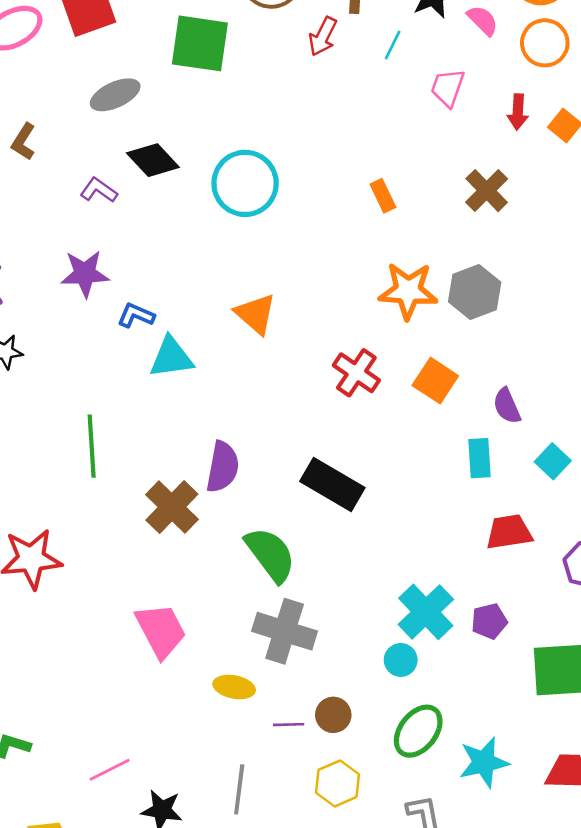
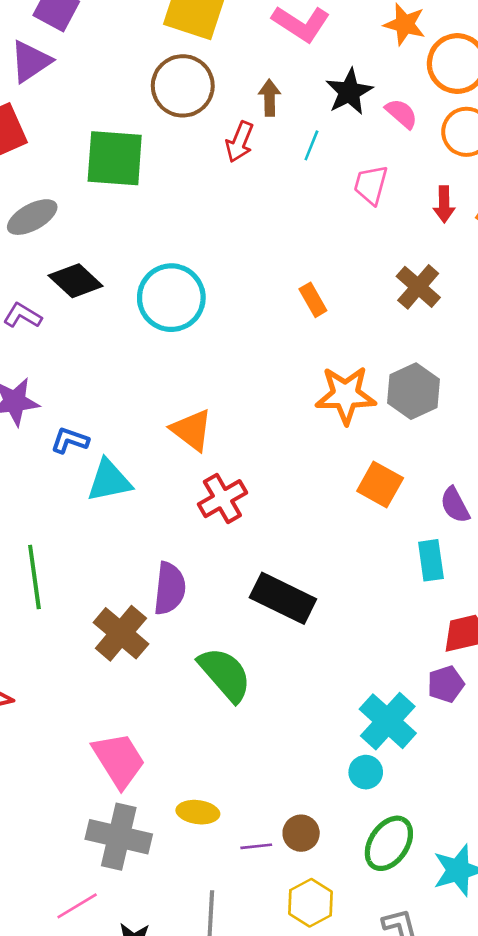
red cross: (356, 373) -> (222, 499), moved, turned 30
purple pentagon: (489, 621) -> (446, 684), moved
gray cross: (285, 631) -> (119, 837), moved

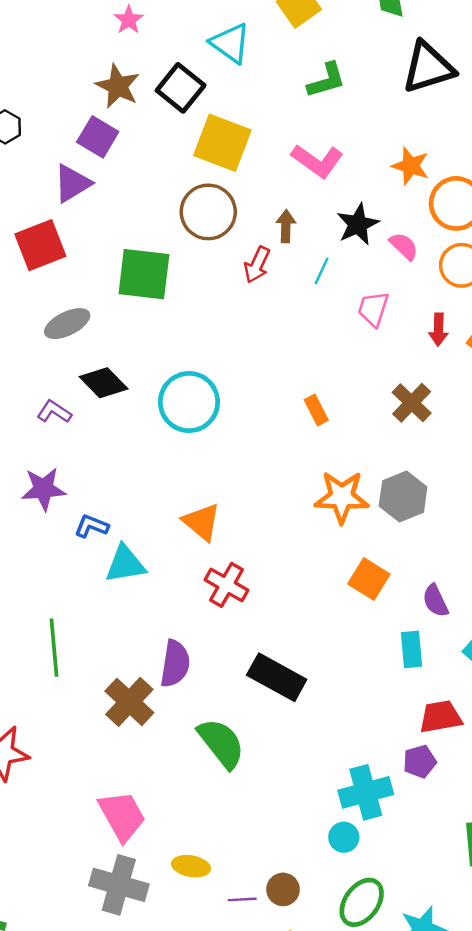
red cross: (222, 499) -> (227, 585), turned -33
cyan cross: (388, 721) -> (366, 792), turned 30

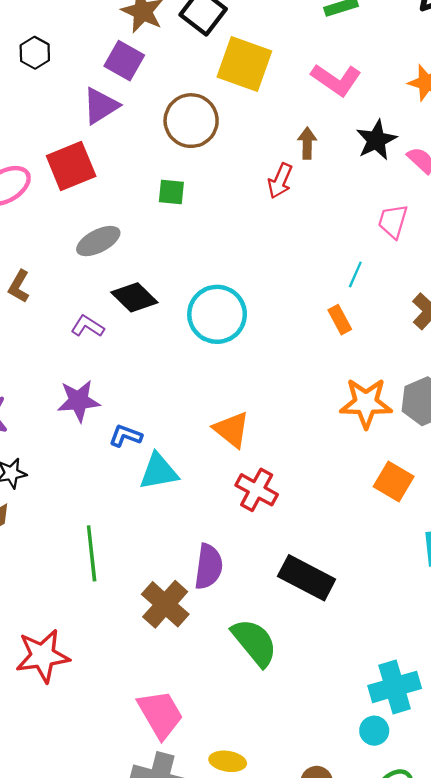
brown circle: (208, 212) -> (191, 121), moved
cyan line: (322, 271) -> (355, 274), moved
green square: (144, 274) -> (171, 192), size x0.5

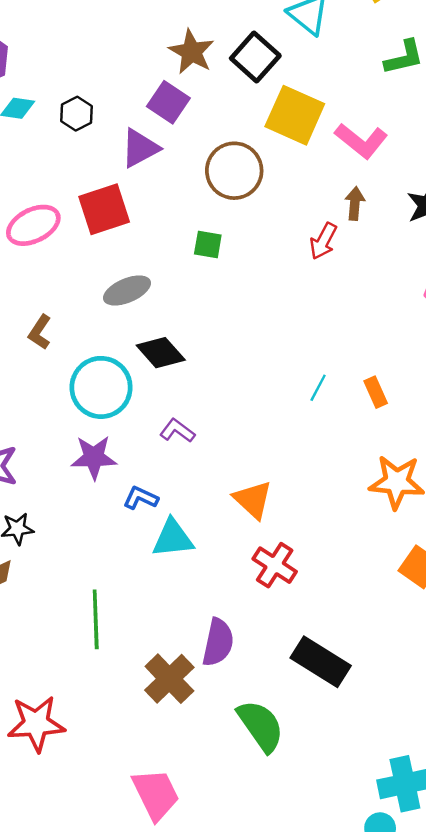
black hexagon: (35, 53) -> (77, 114), moved
pink L-shape: (336, 80) -> (361, 141), moved
cyan line: (355, 274) -> (318, 388), moved
cyan circle: (217, 314) -> (101, 387), moved
purple L-shape: (87, 326) -> (177, 431), moved

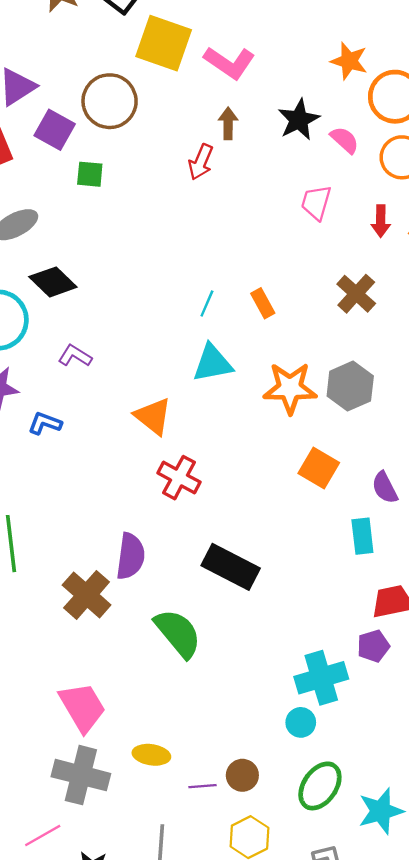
purple square: (168, 102) -> (55, 130), moved
cyan triangle: (173, 538) -> (213, 363), moved

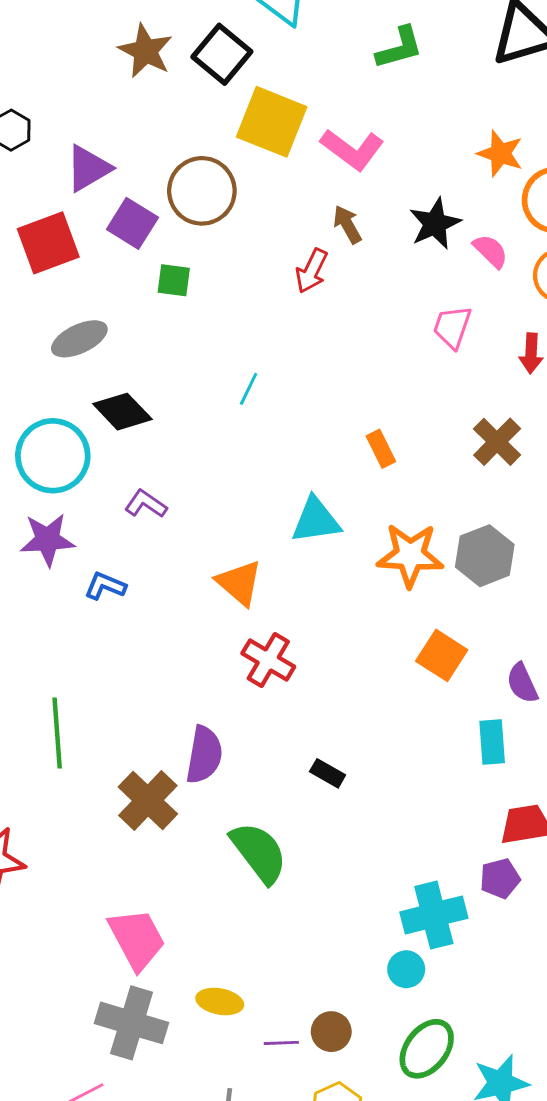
brown arrow: (228, 123) -> (347, 224), turned -32
cyan line: (207, 303) -> (249, 389), moved
black rectangle: (231, 567) -> (328, 773), size x0.5

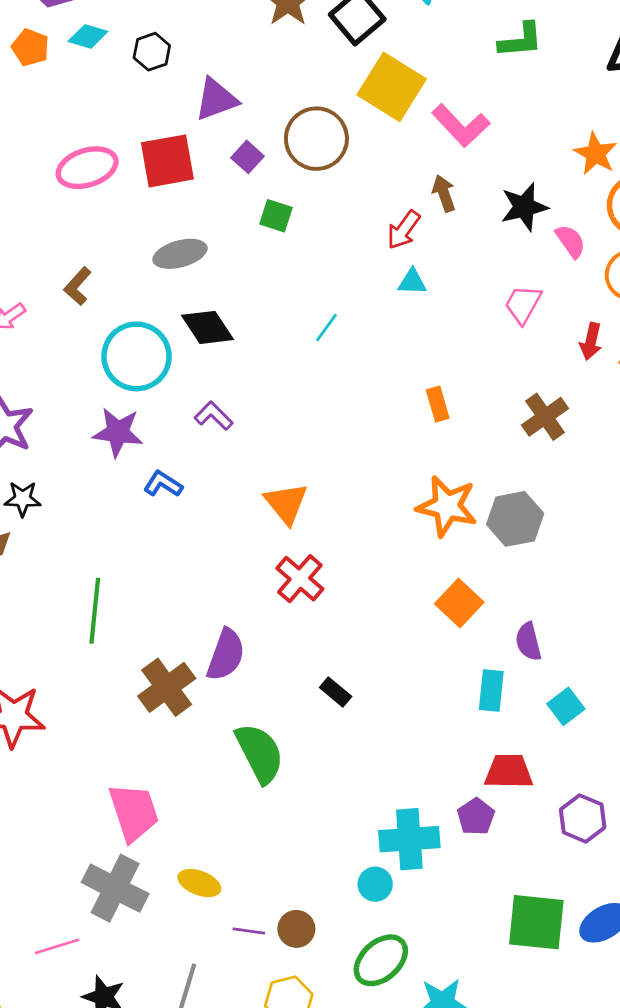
purple square: (132, 223) -> (248, 157), size x0.7
cyan triangle: (316, 520) -> (412, 282), moved, size x0.6
purple pentagon: (500, 878) -> (476, 817), turned -30

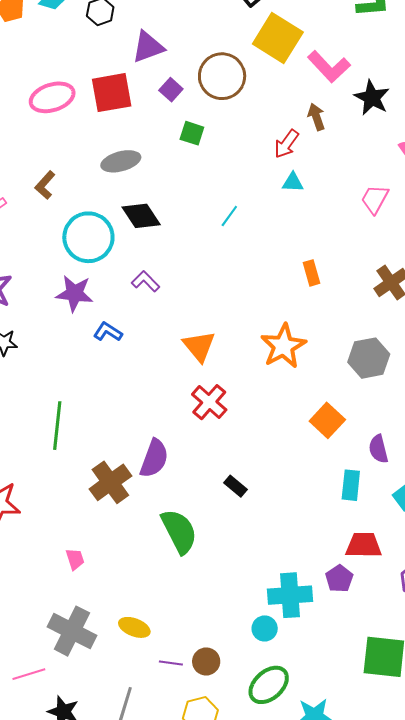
black star: (524, 207) -> (372, 98), moved, turned -30
orange star: (447, 506) -> (283, 346), moved, turned 30
pink trapezoid: (134, 812) -> (75, 559), moved, size x0.5

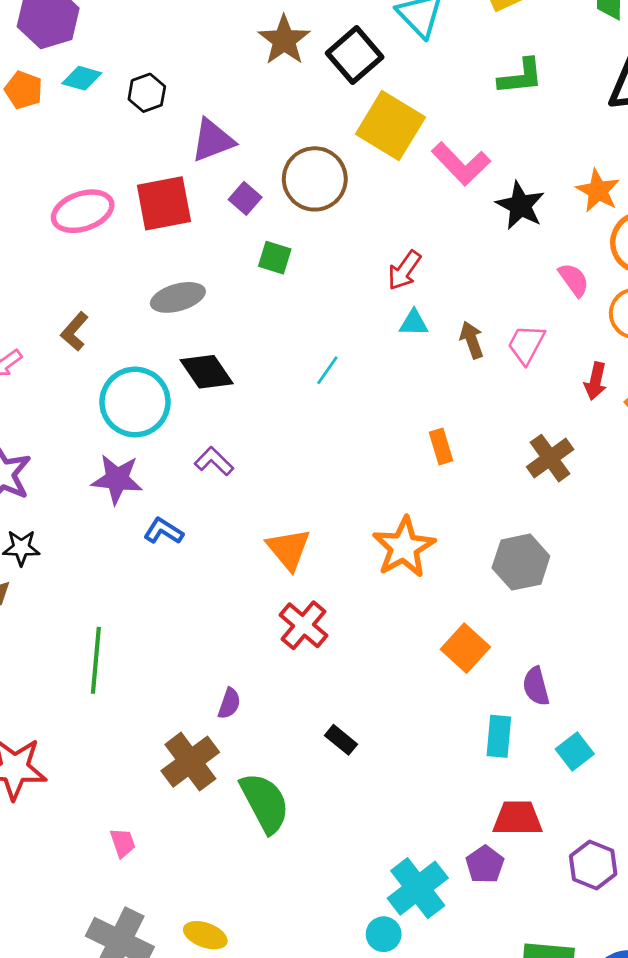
brown arrow: (316, 117) -> (472, 340), moved
purple semicircle: (154, 458) -> (229, 703), size x0.6
brown cross: (110, 482) -> (190, 762), moved
cyan cross: (290, 595) -> (418, 888), turned -33

